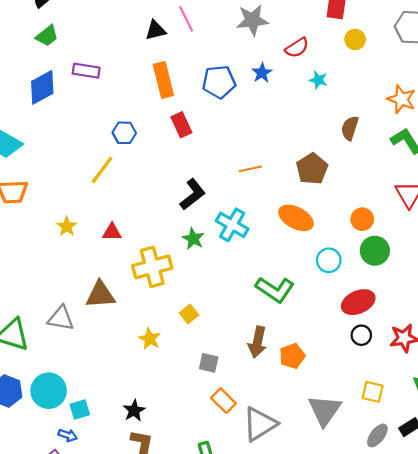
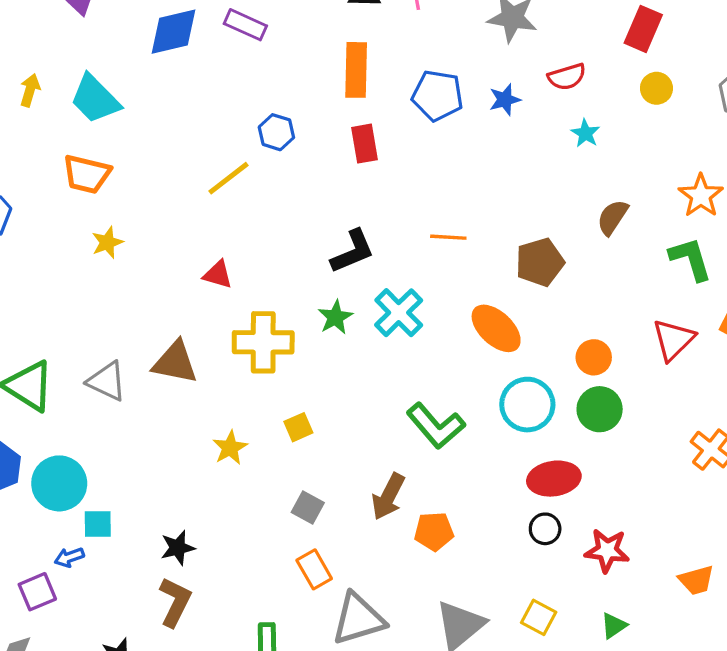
yellow star: (67, 226) -> (107, 242), moved
cyan circle: (329, 260) -> (527, 405), size x1.4
blue arrow: (68, 435) -> (69, 557), turned 126

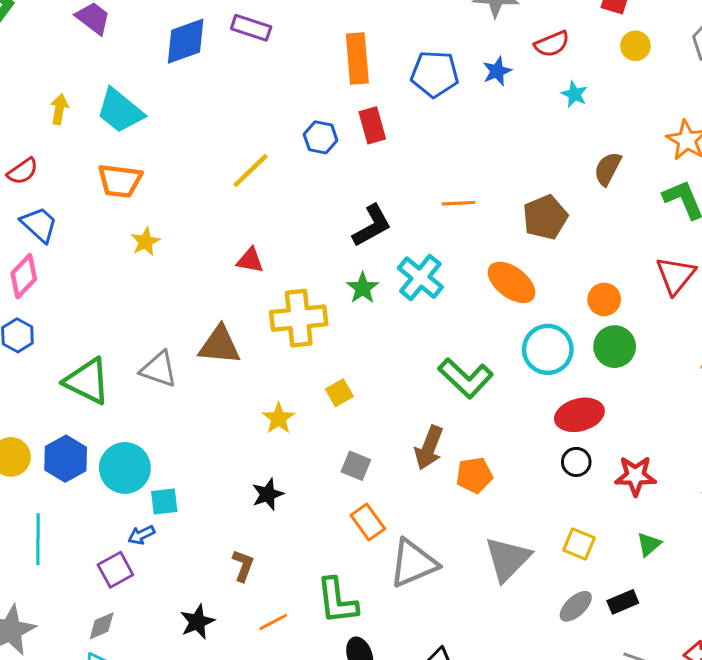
blue hexagon: (276, 132) -> (321, 137), moved
black star: (178, 548) -> (268, 494), moved
brown L-shape: (175, 602) -> (243, 566), size x0.7

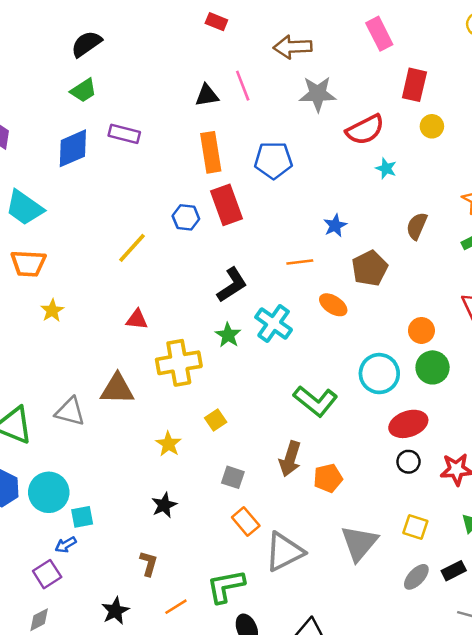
red semicircle: (552, 44) -> (365, 130), size x1.4
blue star: (497, 71) -> (335, 225), moved
red rectangle: (372, 125) -> (227, 205), size x1.4
orange ellipse: (512, 282) -> (333, 305), moved, size x0.7
green L-shape: (337, 601) -> (226, 586), turned 90

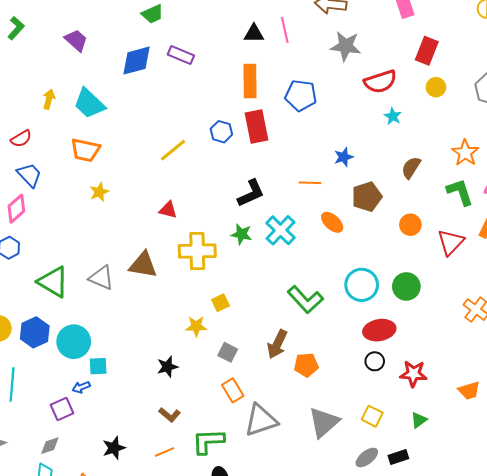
orange circle: (421, 330) -> (410, 225), moved
green star: (228, 335) -> (241, 234), turned -30
yellow star: (168, 444) -> (196, 326), moved, turned 30
brown L-shape: (149, 563) -> (170, 415), moved, turned 105

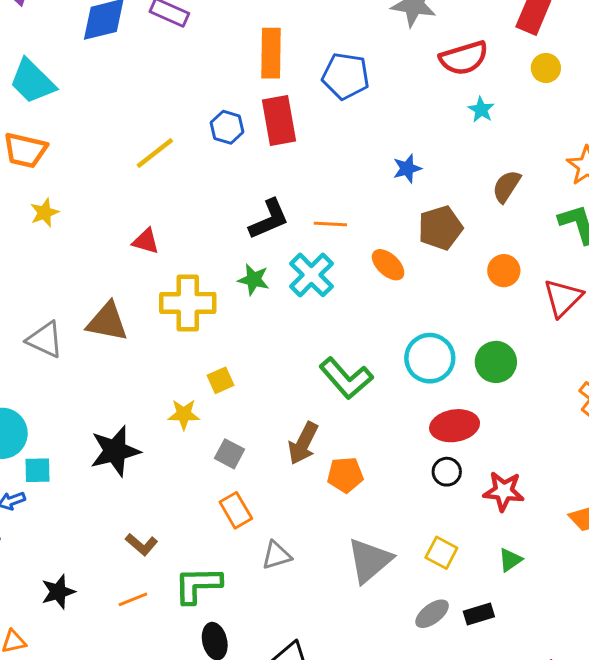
orange line: (310, 183) -> (330, 224), moved
black star: (167, 367) -> (115, 451), moved, size x1.6
gray triangle: (261, 420) -> (276, 555), size x0.6

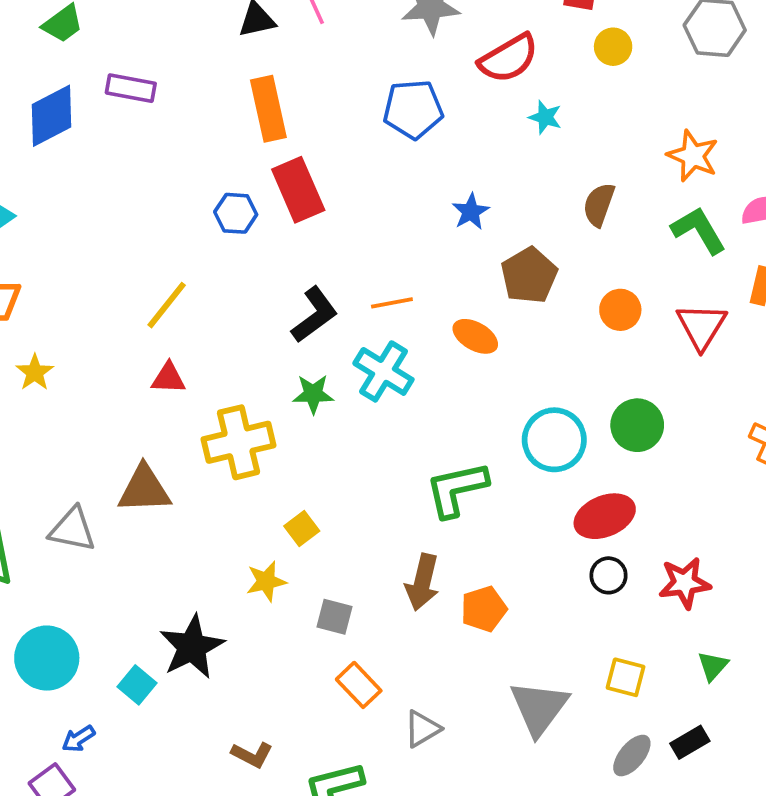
blue pentagon: (346, 76) -> (413, 109), moved
yellow line: (155, 153) -> (167, 305), moved
green L-shape: (346, 378) -> (457, 489), turned 132
cyan square: (37, 470) -> (137, 685), moved, turned -36

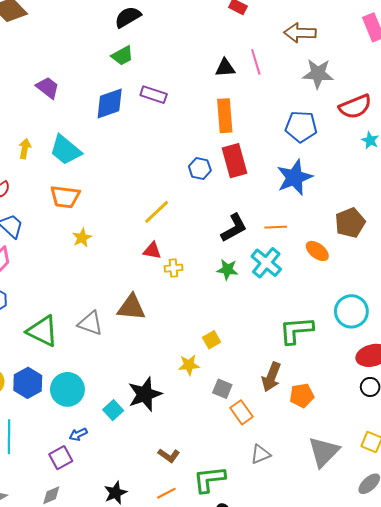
blue star: (471, 212) -> (294, 177), moved, size x1.8
yellow cross: (238, 442) -> (173, 268), moved, size x0.5
orange rectangle: (359, 685) -> (241, 412), moved

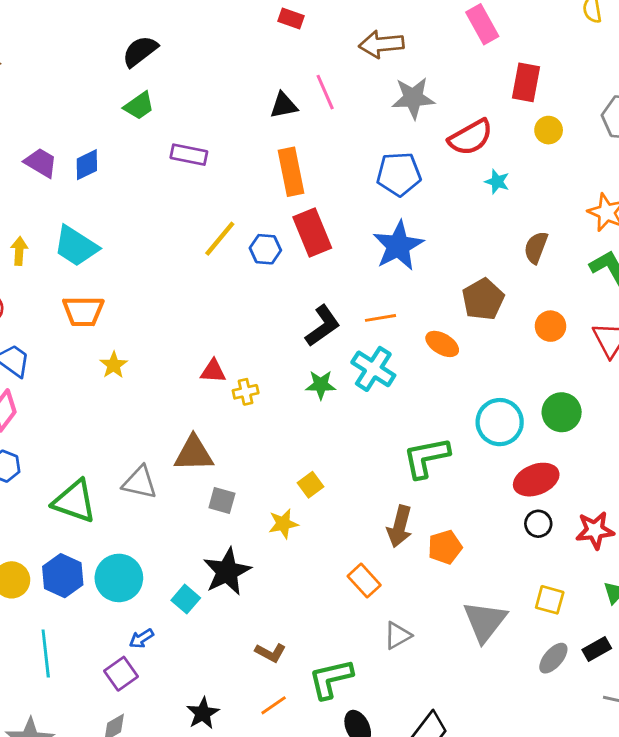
blue diamond: (110, 103) -> (87, 165), moved, size x0.7
yellow line: (157, 212) -> (220, 239), moved
gray square: (222, 389) -> (222, 500), moved

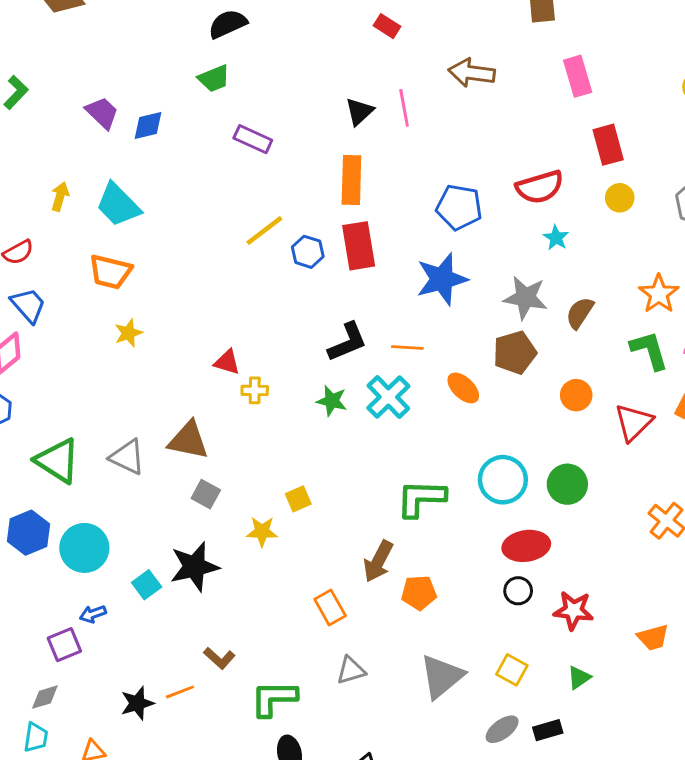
red rectangle: (526, 82) -> (608, 145), turned -39
gray star: (413, 98) -> (525, 298), moved
black triangle: (284, 105) -> (359, 112), turned -44
orange line: (274, 705) -> (180, 692), moved

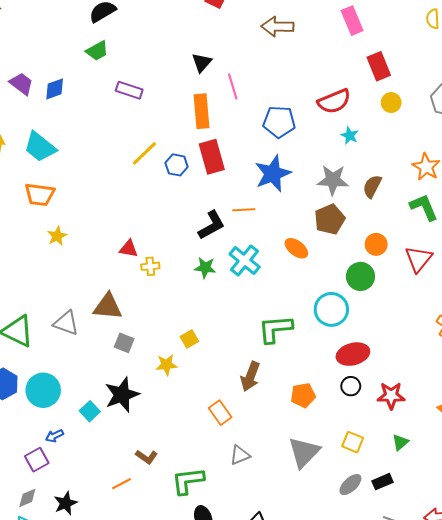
pink line: (404, 108) -> (233, 86), moved
orange line: (407, 348) -> (244, 210), moved
green circle: (567, 484) -> (360, 276), moved
orange pentagon: (419, 593) -> (303, 395), moved
black star: (137, 703) -> (66, 503), moved

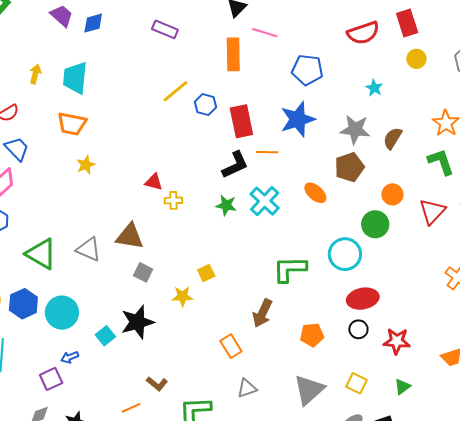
pink line: (233, 86) -> (265, 33), turned -60
red semicircle: (334, 101) -> (363, 33), moved
cyan trapezoid: (40, 147) -> (75, 78), turned 52
red rectangle: (212, 157) -> (241, 121), moved

